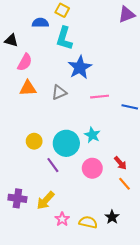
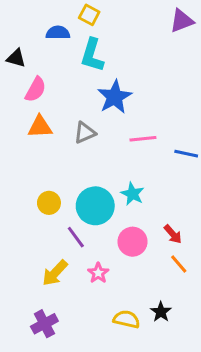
purple cross: (17, 198) -> (44, 324), moved, turned -36
yellow arrow: (46, 200) -> (55, 273), moved
pink star: (62, 219) -> (98, 273), moved

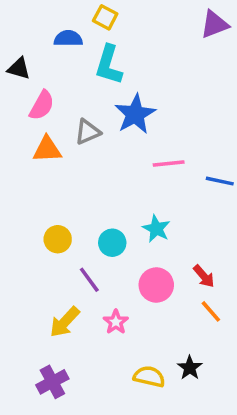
gray triangle: (85, 133) -> (88, 132), moved
cyan circle: (95, 206) -> (112, 243), size x0.6

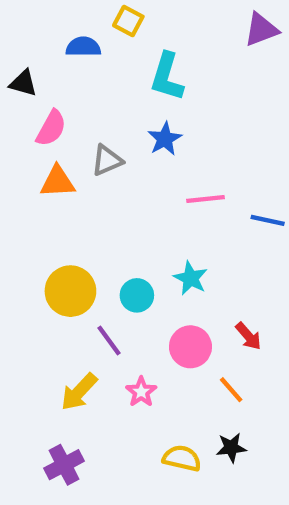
cyan L-shape: (109, 65) -> (167, 77), moved
blue star: (135, 114) -> (165, 139), size x0.7
yellow circle: (58, 239) -> (70, 291), size x1.5
orange line: (211, 311) -> (231, 390), moved
black star: (190, 368) -> (231, 448), turned 30

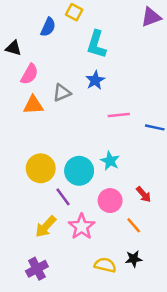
blue semicircle: (83, 47) -> (48, 27), turned 114
cyan circle: (137, 295) -> (79, 171), size x1.5
pink star: (141, 392) -> (82, 227), size x1.5

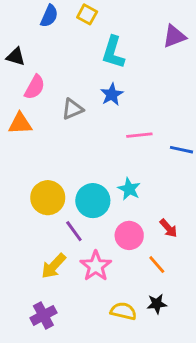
purple triangle: (151, 17) -> (174, 36), moved
blue semicircle: (48, 27) -> (49, 16), moved
orange triangle: (33, 105) -> (20, 124), moved

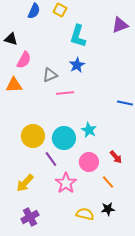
pink line: (139, 135) -> (65, 93), moved
yellow arrow: (54, 266) -> (25, 183), moved

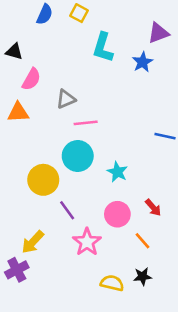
blue star: (77, 65) -> (143, 62), moved
cyan circle: (64, 138) -> (78, 156), moved
purple cross: (30, 217) -> (17, 270), moved

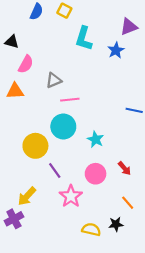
orange line: (143, 241) -> (128, 203), moved

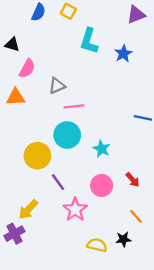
purple triangle: (129, 27) -> (136, 15), moved

